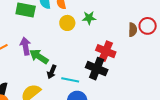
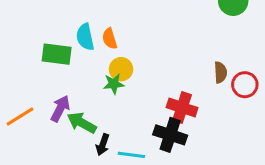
green star: (89, 18) -> (114, 84), moved
red circle: (148, 26) -> (245, 85), moved
purple arrow: (25, 46) -> (60, 109), turned 42

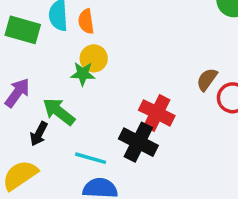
brown semicircle: (220, 72) -> (207, 79), turned -150
green arrow: (82, 123) -> (59, 112), moved
black arrow: (103, 145) -> (39, 134), moved

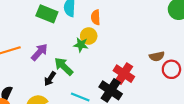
orange semicircle: (86, 21) -> (96, 17), moved
brown semicircle: (207, 79) -> (157, 56), turned -144

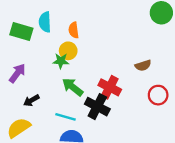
green arrow: (64, 66) -> (73, 87), moved
red circle: (171, 69) -> (158, 95), moved
black arrow: (50, 79) -> (31, 100), turned 32

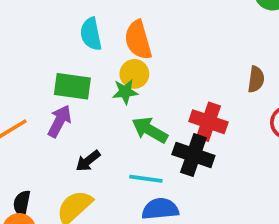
orange semicircle: (74, 30) -> (138, 40), size x1.5
green rectangle: (21, 32) -> (72, 86), moved
brown semicircle: (143, 65) -> (256, 79), turned -56

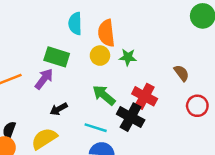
brown semicircle: (256, 79) -> (181, 73), turned -54
green star: (125, 92) -> (128, 57), moved

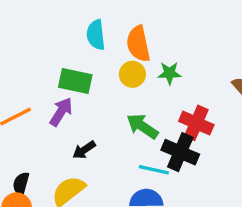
cyan line: (96, 128) -> (154, 170), moved

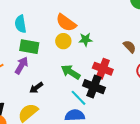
cyan semicircle: (96, 35) -> (21, 24), moved
orange semicircle: (138, 44) -> (66, 23), turned -40
cyan line: (154, 170) -> (79, 98), turned 36

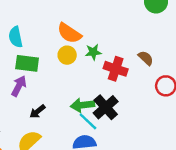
red cross: (103, 69) -> (116, 69), moved
green arrow: (71, 72) -> (82, 105), moved, turned -36
black cross: (94, 87) -> (106, 107), turned 30

